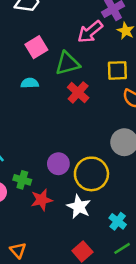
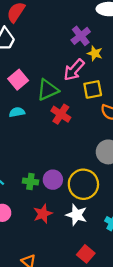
pink arrow: (90, 32) -> (74, 70), moved
green cross: (22, 180) -> (30, 182), moved

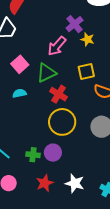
pink arrow: (74, 70) -> (57, 46), moved
yellow circle: (83, 184) -> (62, 122), moved

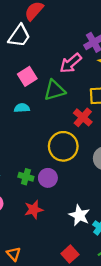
red cross: (59, 94) -> (83, 117), moved
white star: (75, 183) -> (79, 215), moved

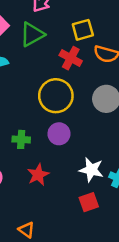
purple circle: (48, 178) -> (59, 134), moved
red square: (70, 254) -> (89, 202), moved, turned 35

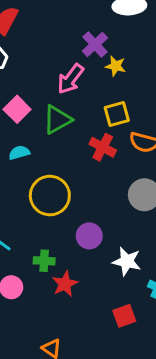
yellow circle: (56, 96) -> (50, 196), moved
green cross: (21, 139) -> (44, 261), moved
white star: (91, 170) -> (127, 261), moved

